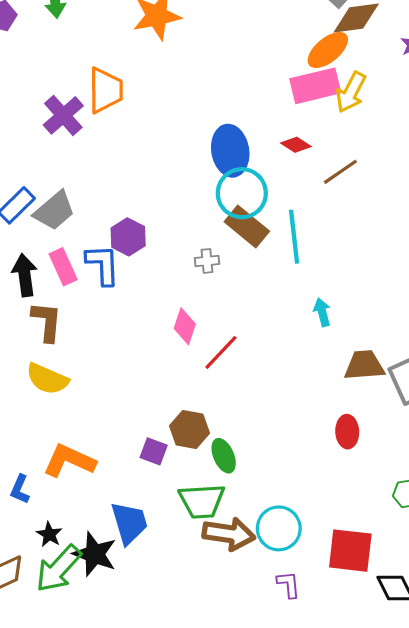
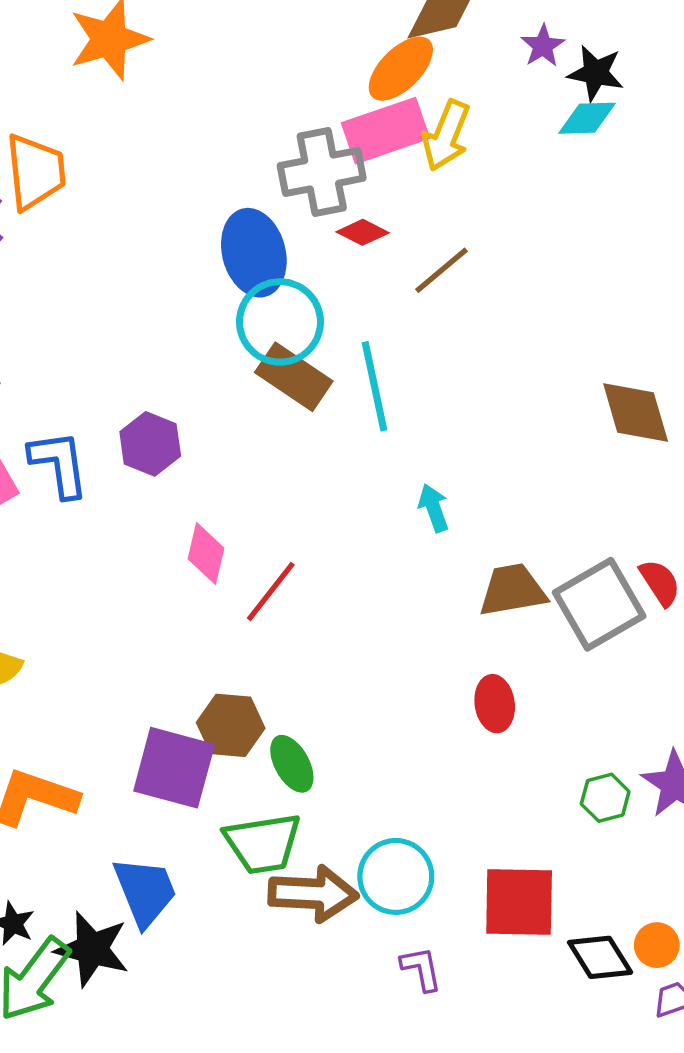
purple hexagon: (128, 237) -> (150, 444), moved
gray cross: (207, 261) -> (322, 172), moved, size x2.0
purple square: (154, 451) -> (174, 768), size x1.8

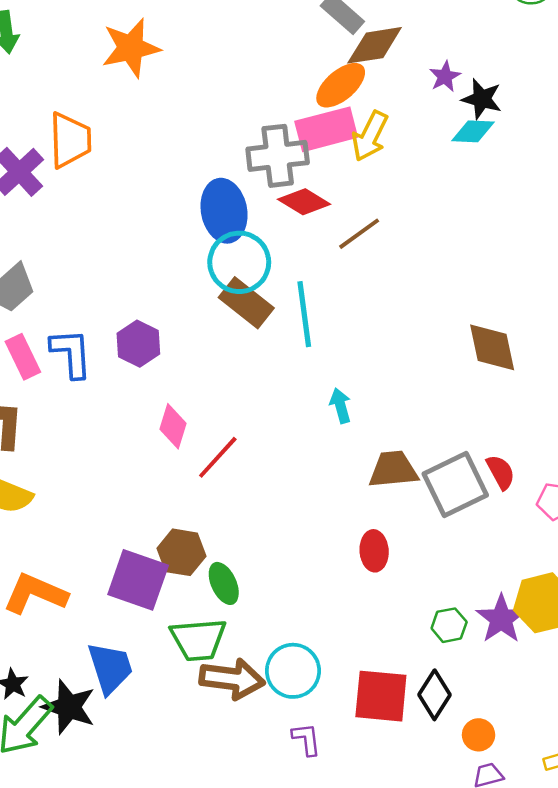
red diamond: (363, 232) -> (304, 202), size x1.4
black diamond: (600, 957) -> (435, 695), moved, turned 60

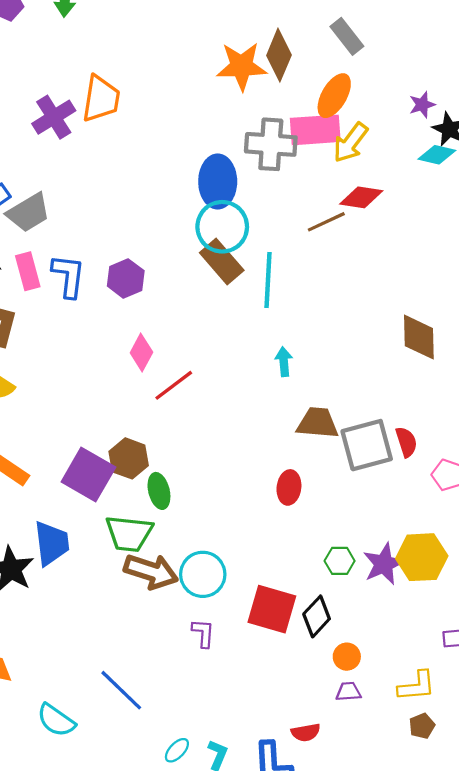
brown diamond: (375, 45) -> (279, 55), moved, turned -69
orange star: (131, 48) -> (242, 66), moved
orange ellipse: (341, 85) -> (334, 96), turned -30
red diamond: (304, 202) -> (361, 197), moved, turned -33

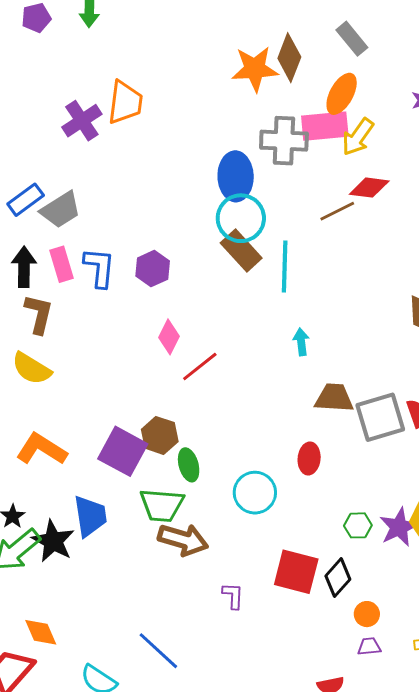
cyan circle: (203, 574) -> (255, 493), moved

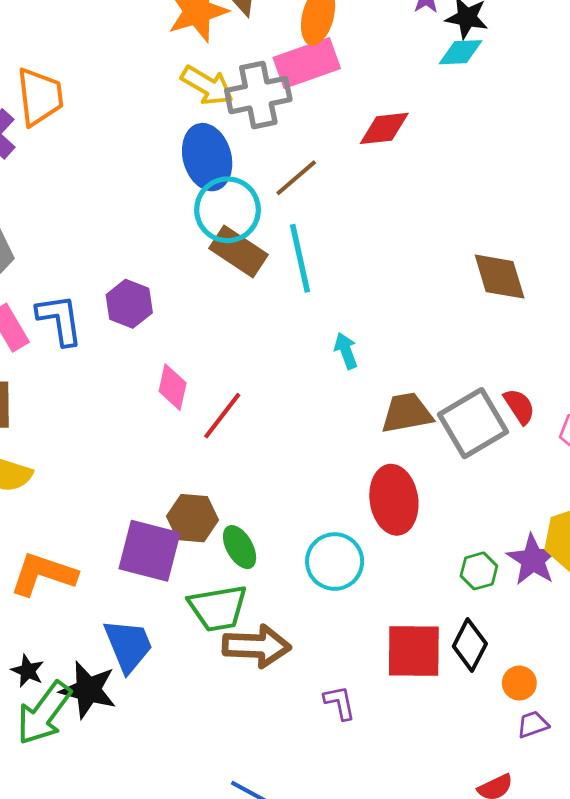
yellow arrow: (358, 137) -> (207, 86), moved, turned -81
brown line: (337, 211) -> (296, 178), moved
red ellipse: (309, 458) -> (394, 500), size x1.6

